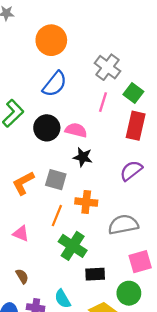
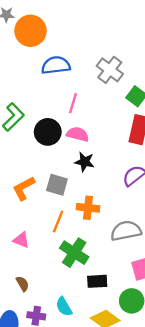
orange circle: (51, 40) -> (31, 31), moved
blue semicircle: (55, 84) -> (56, 65), moved, turned -136
pink line: (103, 102) -> (73, 103), moved

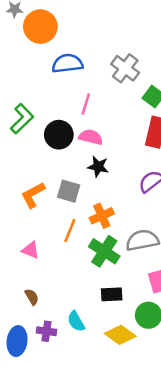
orange cross: (88, 208) -> (102, 216), turned -30
green cross: (74, 253) -> (104, 251), moved

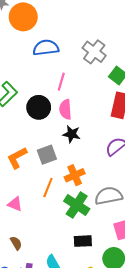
pink semicircle: (91, 137) -> (65, 109), turned -108
gray square: (69, 191) -> (47, 155), turned -36

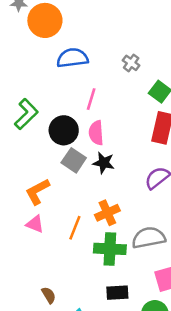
gray cross: (94, 52) -> (131, 63), size x0.6
gray square: (47, 155) -> (74, 160), moved, turned -36
pink triangle: (15, 204) -> (35, 224), moved
green cross: (77, 205) -> (110, 249), turned -30
brown semicircle: (16, 243) -> (49, 295), moved

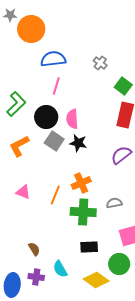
pink line: (91, 99) -> (56, 86), moved
orange L-shape: (37, 192) -> (19, 146), moved
gray semicircle: (149, 238) -> (114, 203), size x0.6

